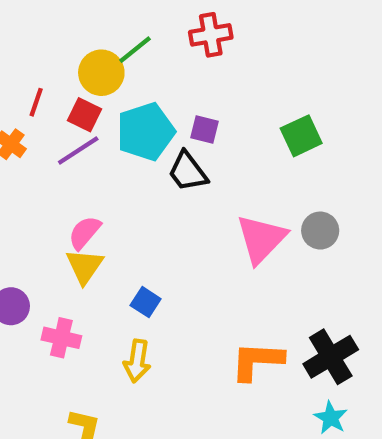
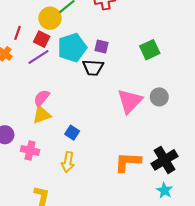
black trapezoid: (188, 172) -> (93, 68), turned -50
yellow triangle: (85, 266) -> (42, 115), turned 36

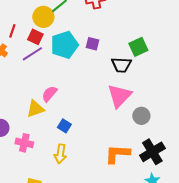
black trapezoid: (93, 68) -> (121, 65), moved
gray circle: (159, 97) -> (141, 116), moved
pink semicircle: (42, 98) -> (49, 94), moved

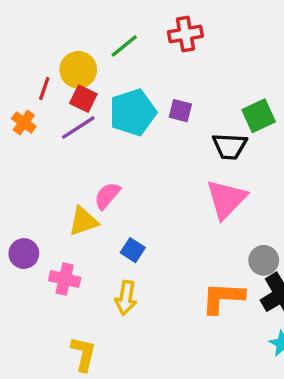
yellow circle: (43, 17) -> (78, 70), moved
gray circle: (141, 116) -> (264, 260), moved

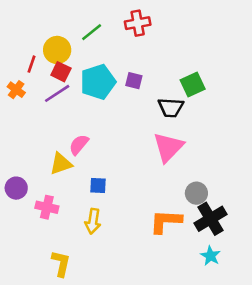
blue square: (133, 250) -> (98, 185), turned -30

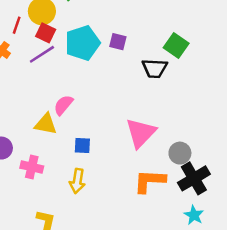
green square: (193, 85) -> (176, 45), turned -30
pink triangle: (168, 147) -> (141, 133), moved
yellow triangle: (61, 164) -> (46, 124), turned 30

